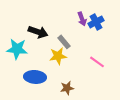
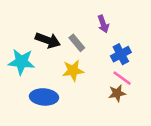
blue cross: (96, 22) -> (121, 54), moved
gray rectangle: (64, 42) -> (77, 43), moved
brown star: (67, 88) -> (117, 93), moved

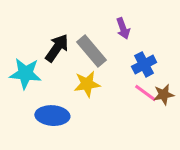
black arrow: (48, 40) -> (57, 48), turned -75
gray rectangle: (77, 43) -> (92, 51), size x1.5
brown star: (117, 93) -> (164, 94), moved

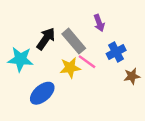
pink line: (146, 93) -> (87, 62), moved
blue ellipse: (52, 116) -> (42, 93), turned -45

